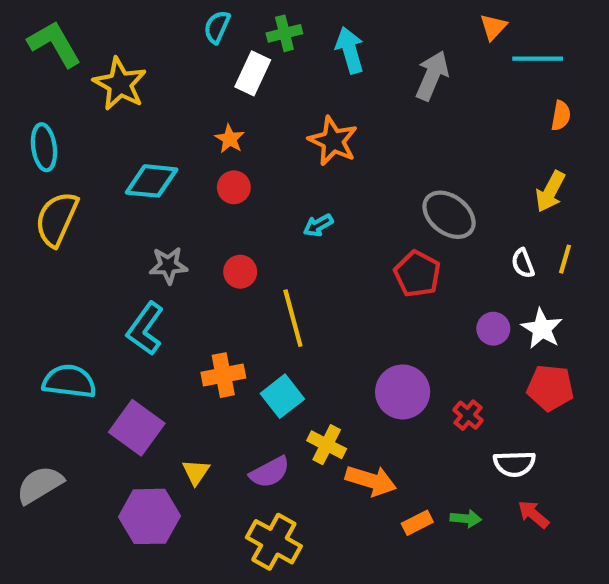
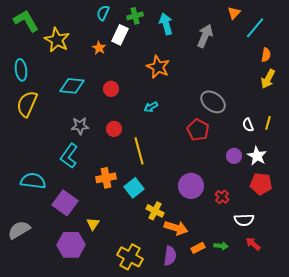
cyan line: (538, 59) -> (255, 28), turned -50
orange star: (230, 139) -> (99, 48), moved
yellow arrow: (550, 192) -> (268, 79), moved
purple semicircle: (270, 472) -> (170, 256), moved, turned -54

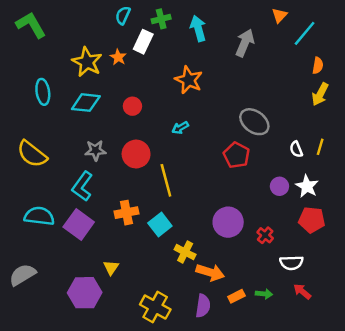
yellow star: (57, 40) -> (87, 62), moved
cyan ellipse: (21, 70) -> (43, 92), moved
yellow semicircle: (27, 104) -> (32, 154), moved, turned -76
red circle: (114, 129) -> (136, 154), size x1.5
purple square: (65, 203) -> (79, 225), moved

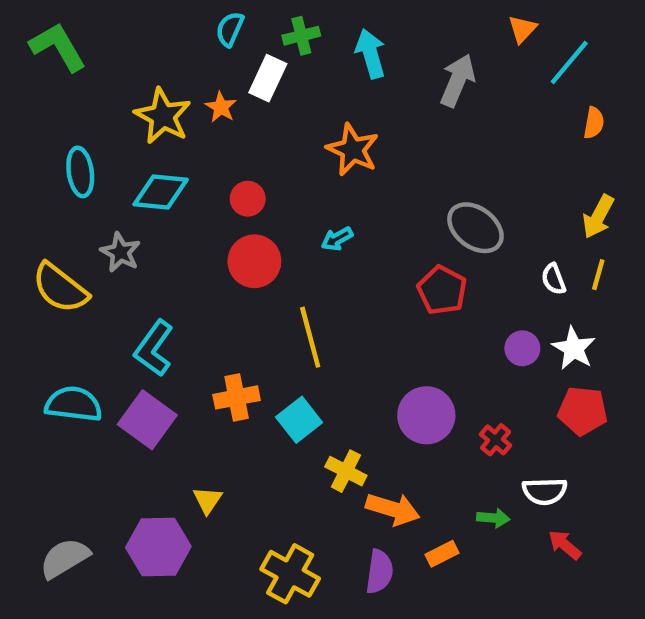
yellow arrow: (320, 94) -> (598, 217), moved
gray star: (95, 150) -> (120, 252), moved, turned 30
red circle: (136, 154) -> (254, 261), moved
gray semicircle: (23, 275) -> (65, 558), moved
green arrow: (264, 294) -> (493, 518), moved

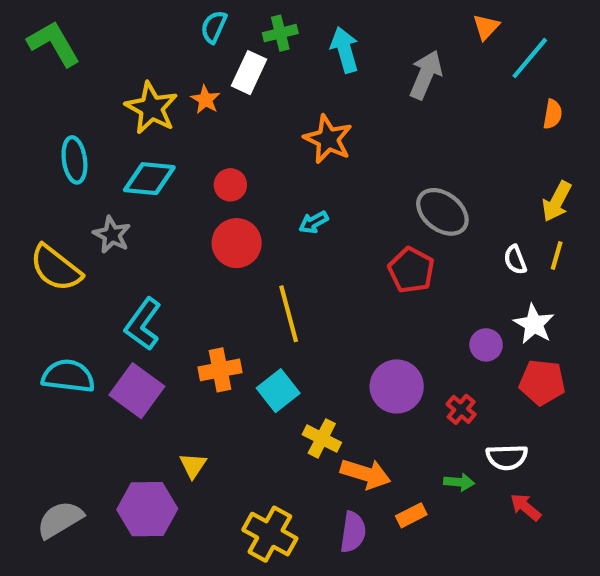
purple circle: (522, 348) -> (486, 345), moved

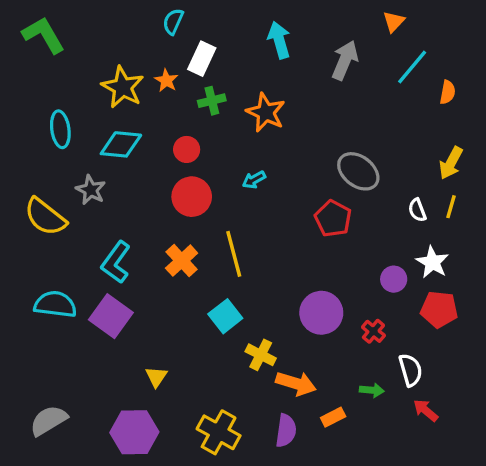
green cross: (280, 33) -> (212, 101), moved
cyan line: (530, 58) -> (412, 67), moved
orange cross: (220, 370) -> (182, 261), moved, turned -32
white semicircle: (507, 457) -> (411, 370), turned -104
purple hexagon: (147, 509) -> (134, 432), moved

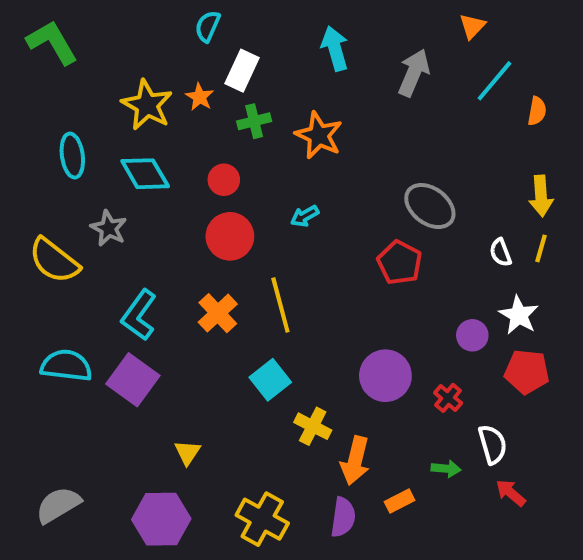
cyan diamond: (121, 144) -> (145, 174), turned 54
yellow arrow: (451, 163) -> (541, 196), turned -32
orange arrow: (296, 383) -> (355, 461), turned 87

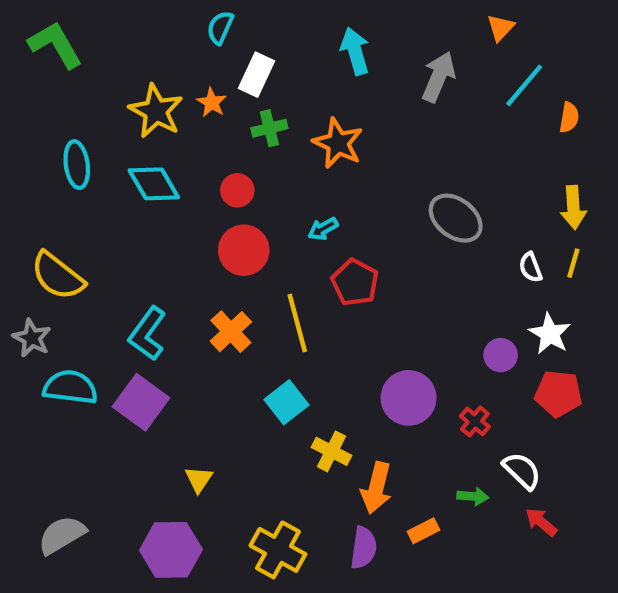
gray star: (109, 228) -> (32, 338), moved
red pentagon: (400, 263) -> (355, 282), moved
white semicircle: (492, 444) -> (522, 471), turned -30

